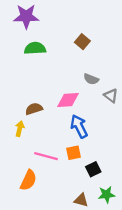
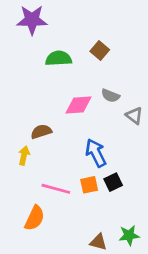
green semicircle: (35, 48) -> (59, 58), moved
pink diamond: (68, 100) -> (78, 105), moved
black square: (93, 169) -> (113, 182), moved

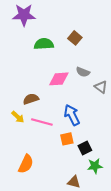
yellow arrow: (24, 156) -> (18, 117), turned 120
black square: (113, 182) -> (85, 148), moved
pink line: (56, 189) -> (42, 122), moved
green star: (129, 235) -> (95, 166), moved

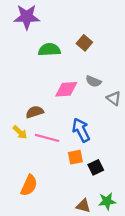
green star: (95, 166) -> (107, 201), moved

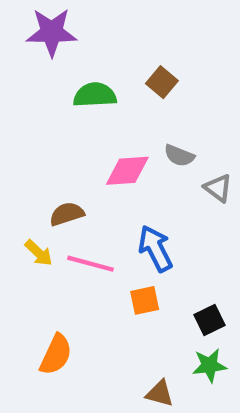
black square: (96, 167) -> (209, 320), moved
green star: (107, 201) -> (209, 365), moved

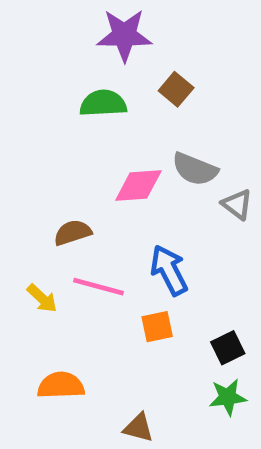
purple star: (52, 32) -> (124, 35), moved
gray semicircle: (179, 156) -> (195, 169), size x1.4
yellow arrow: (39, 253) -> (42, 298), moved
orange semicircle: (56, 355) -> (61, 385), turned -117
brown triangle: (160, 393) -> (138, 428), moved

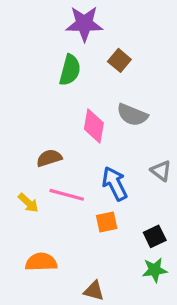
green semicircle: (103, 103) -> (70, 70), turned 108
pink diamond: (138, 186) -> (94, 126), turned -76
gray triangle: (237, 204) -> (161, 171), moved

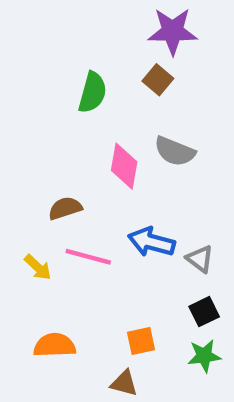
purple star: (84, 24) -> (173, 31), moved
gray triangle: (161, 171) -> (200, 259), moved
blue arrow: (115, 184) -> (151, 242), turned -48
orange square: (107, 222) -> (141, 341), moved

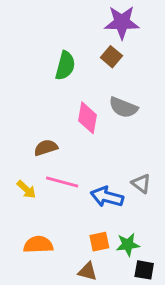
blue arrow: (151, 242) -> (107, 197), moved
black square: (204, 312) -> (144, 270), moved, turned 36
green star: (204, 356) -> (128, 245), moved

